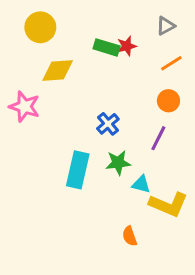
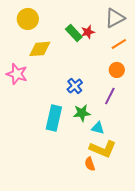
gray triangle: (166, 26) -> (115, 18), size x1.5
green rectangle: (107, 47) -> (74, 33), turned 30
yellow L-shape: (168, 204) -> (103, 149), moved

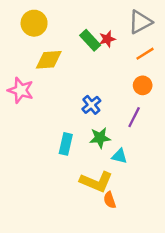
cyan rectangle: (54, 118) -> (66, 144), size x0.7
yellow L-shape: (103, 149) -> (96, 182), moved

